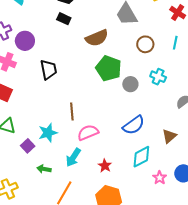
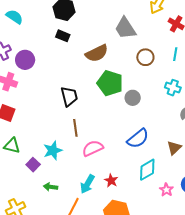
black trapezoid: (49, 70) -> (69, 96), moved
cyan cross: (158, 77) -> (173, 88), moved
cyan arrow: (73, 157) -> (87, 184), moved

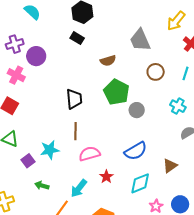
brown semicircle: (97, 53) -> (108, 61), size x0.7
red star: (111, 181) -> (106, 177), moved

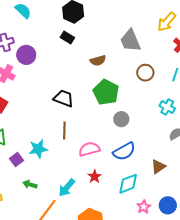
black trapezoid: (74, 99) -> (64, 98), turned -65
gray circle: (137, 110) -> (121, 119), moved
pink semicircle: (89, 154) -> (89, 149), moved

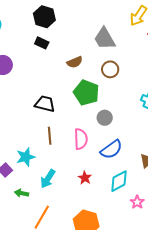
brown circle: (145, 73) -> (110, 69), moved
pink semicircle: (89, 149) -> (81, 139), moved, turned 110
cyan arrow: (67, 188) -> (48, 179), moved

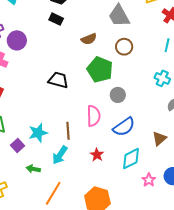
brown line: (50, 136) -> (68, 131), moved

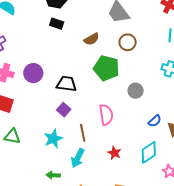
purple circle: (17, 40) -> (33, 73), moved
gray circle: (118, 95) -> (136, 91), moved
blue semicircle: (124, 127) -> (155, 121), moved, size x0.6
purple square: (18, 146) -> (64, 110), moved

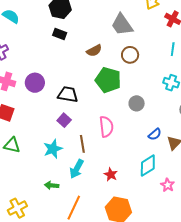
red star: (114, 153) -> (111, 174), moved

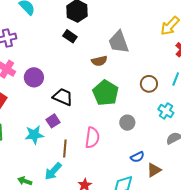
gray trapezoid: (122, 25) -> (119, 42), moved
brown circle: (130, 55) -> (149, 84), moved
cyan star: (53, 149) -> (34, 135), moved

